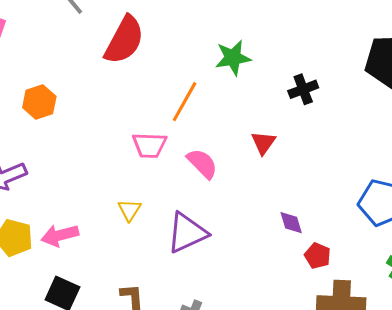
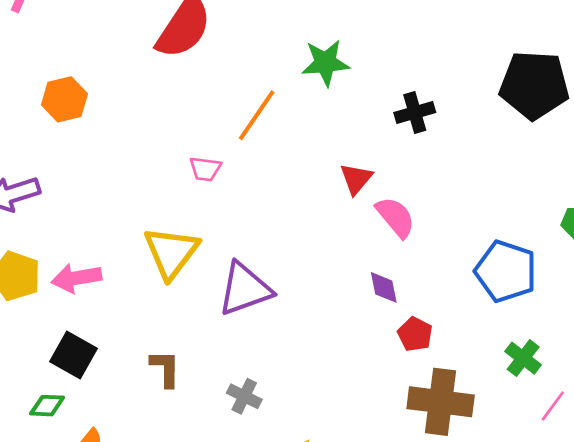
pink trapezoid: (149, 145) -> (205, 169), size x0.7
pink semicircle: (202, 164) -> (395, 217), moved
yellow triangle: (129, 210) -> (171, 252), size x1.8

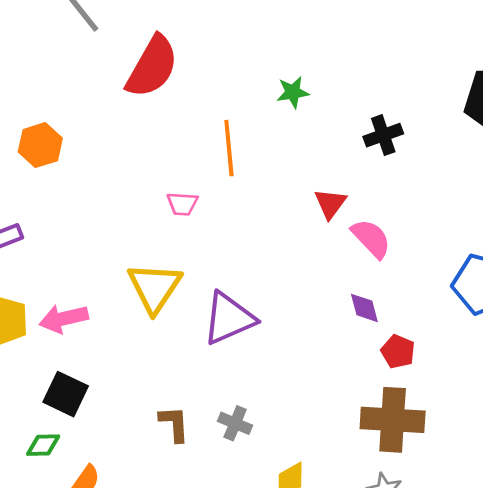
green star: (325, 63) -> (293, 92), size x0.7
orange line: (257, 115) -> (229, 148), turned -36
brown L-shape: (165, 368) -> (174, 424), moved
brown cross: (441, 402) -> (393, 420), moved

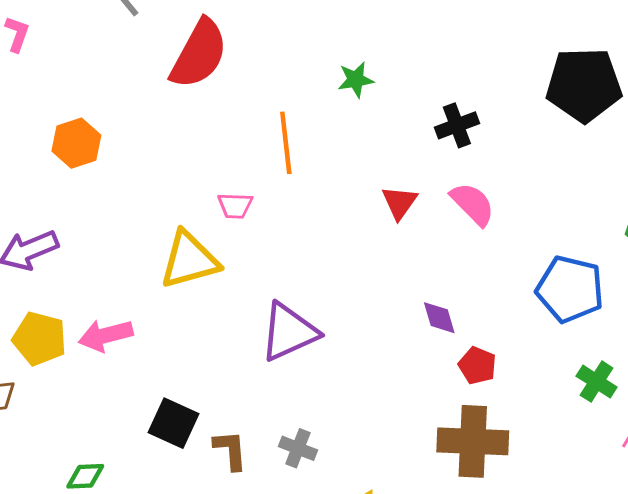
pink semicircle: (371, 238) -> (473, 204), moved
yellow triangle: (155, 287) -> (189, 260), moved, turned 42
black square: (66, 394) -> (173, 423), moved

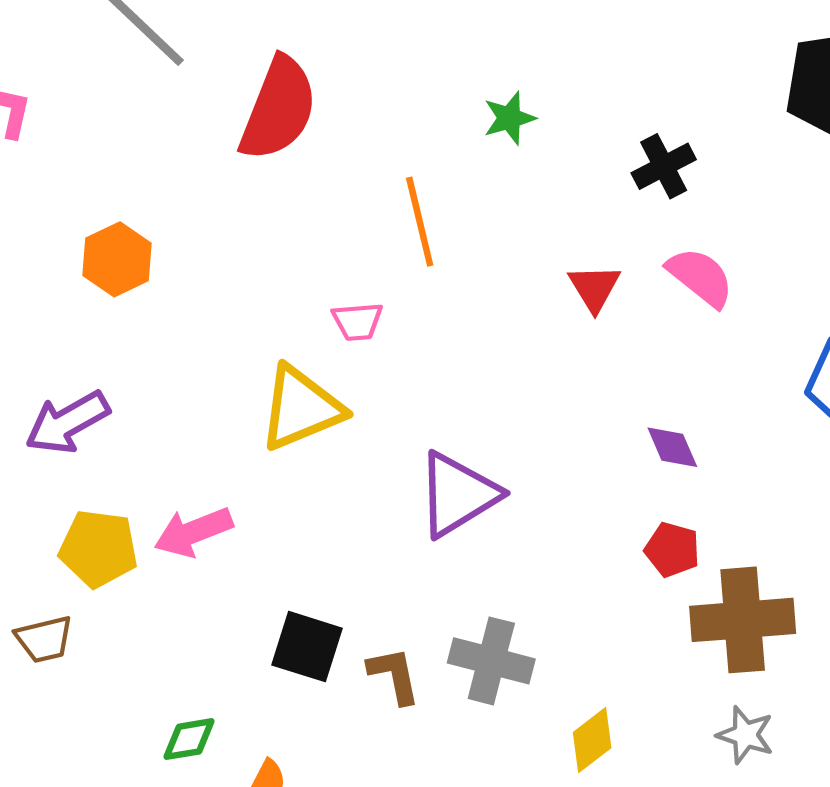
red pentagon: (477, 365) -> (672, 550), moved
gray cross: (298, 448) -> (491, 661), size x1.5

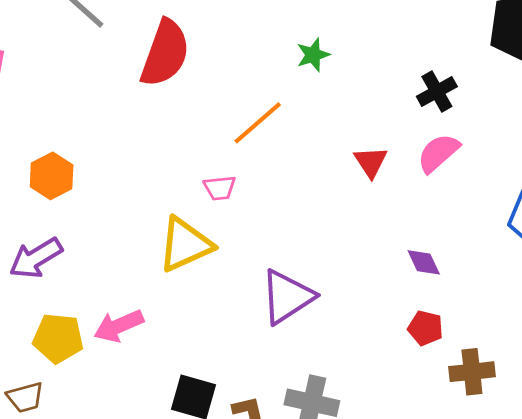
black cross: (664, 166) -> (437, 91), moved
orange line: (420, 222) -> (258, 123), turned 64
orange hexagon: (117, 259) -> (52, 176), moved
pink semicircle: (700, 277) -> (438, 153), turned -78
brown cross: (743, 620) -> (472, 372), size x0.7

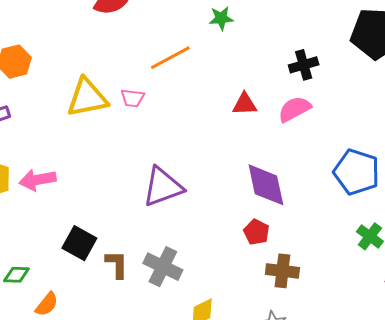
red triangle: (371, 162) -> (245, 104), turned 48
yellow triangle: (185, 244) -> (87, 98), moved
purple diamond: (424, 262) -> (266, 185), size x1.8

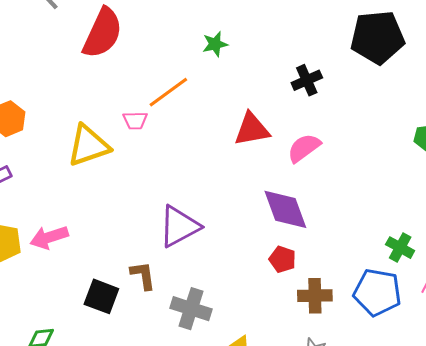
pink trapezoid: (133, 98) -> (135, 120), moved
red triangle: (245, 104) -> (252, 129), size x1.4
pink semicircle: (295, 109) -> (304, 148), moved
blue pentagon: (357, 172) -> (377, 292), moved
brown L-shape: (117, 264) -> (143, 275), moved

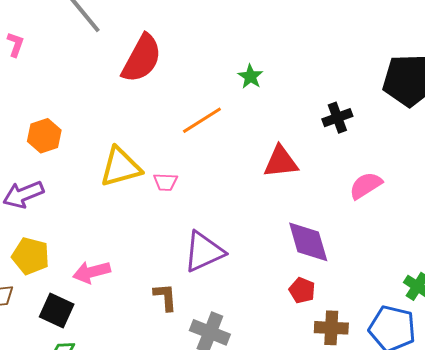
green star: (215, 44) -> (250, 77), turned -30
pink trapezoid: (135, 120) -> (165, 182), moved
pink semicircle: (304, 148) -> (366, 185), moved
pink arrow: (49, 237) -> (92, 272), moved
black square: (101, 296) -> (57, 311), moved

